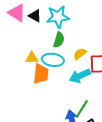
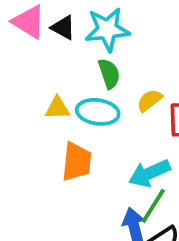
green semicircle: (59, 40) -> (109, 74), turned -35
orange trapezoid: (41, 74) -> (77, 162), moved
cyan arrow: (80, 76) -> (149, 173), moved

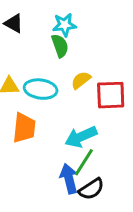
cyan star: (107, 29) -> (64, 25), moved, size x0.7
green semicircle: (109, 74) -> (60, 46), moved

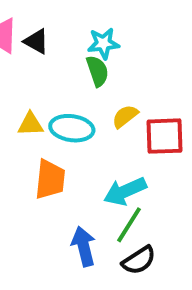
blue arrow: (69, 179) -> (84, 246), moved

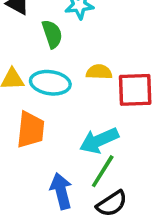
green semicircle: (97, 71) -> (52, 34), moved
yellow semicircle: (125, 116) -> (99, 72), turned 40

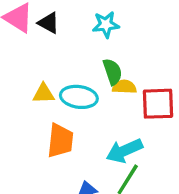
green semicircle: (52, 34) -> (113, 72), moved

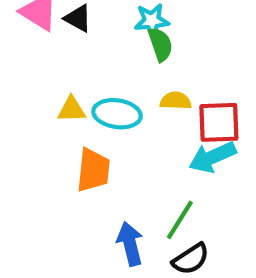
green semicircle: (113, 72) -> (160, 44), moved
cyan arrow: (124, 151) -> (212, 157), moved

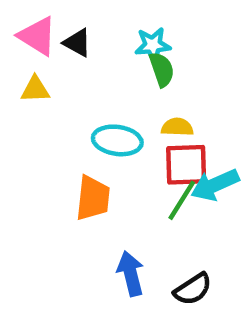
yellow triangle: (72, 109) -> (35, 89), moved
red square: (219, 122) -> (186, 165), moved
green line: (180, 220) -> (182, 200), moved

